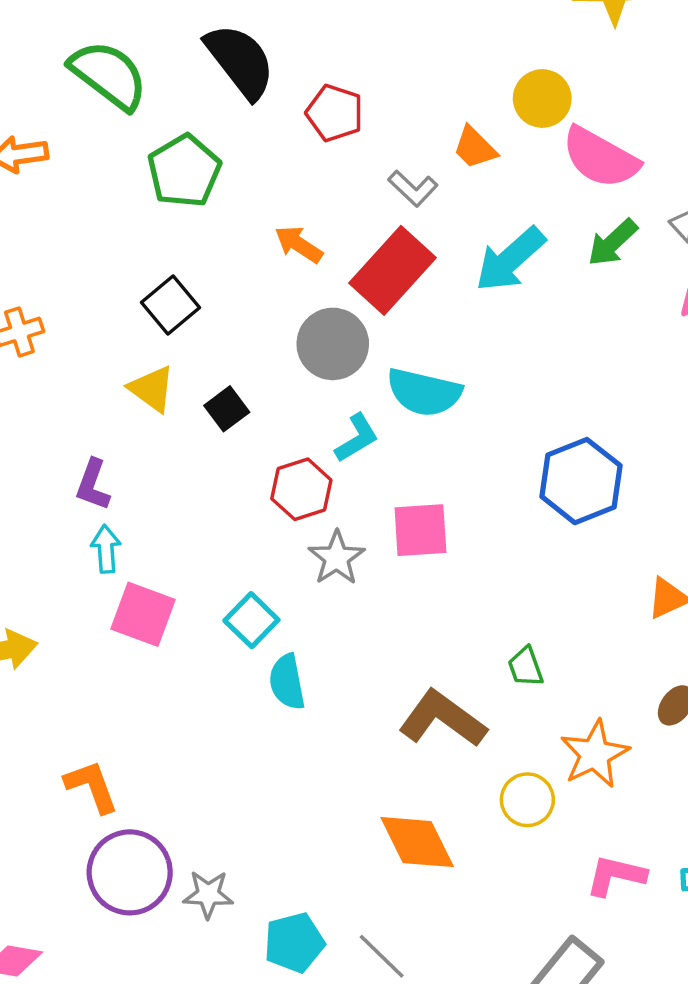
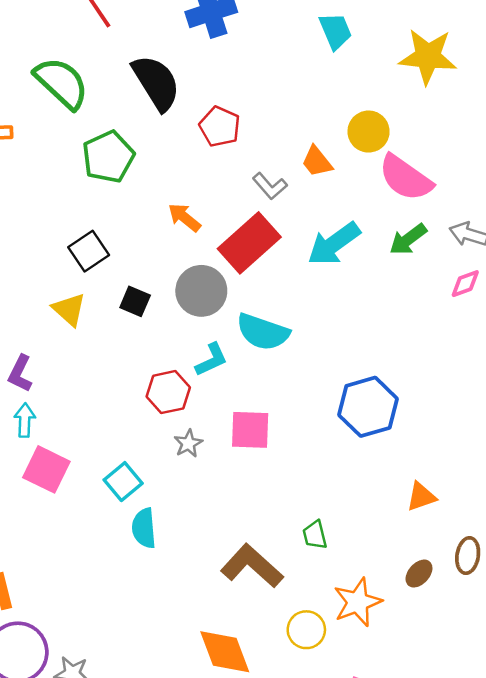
black square: (227, 409) -> (135, 301), moved, turned -36
gray star: (337, 558) -> (188, 444), size x0.7

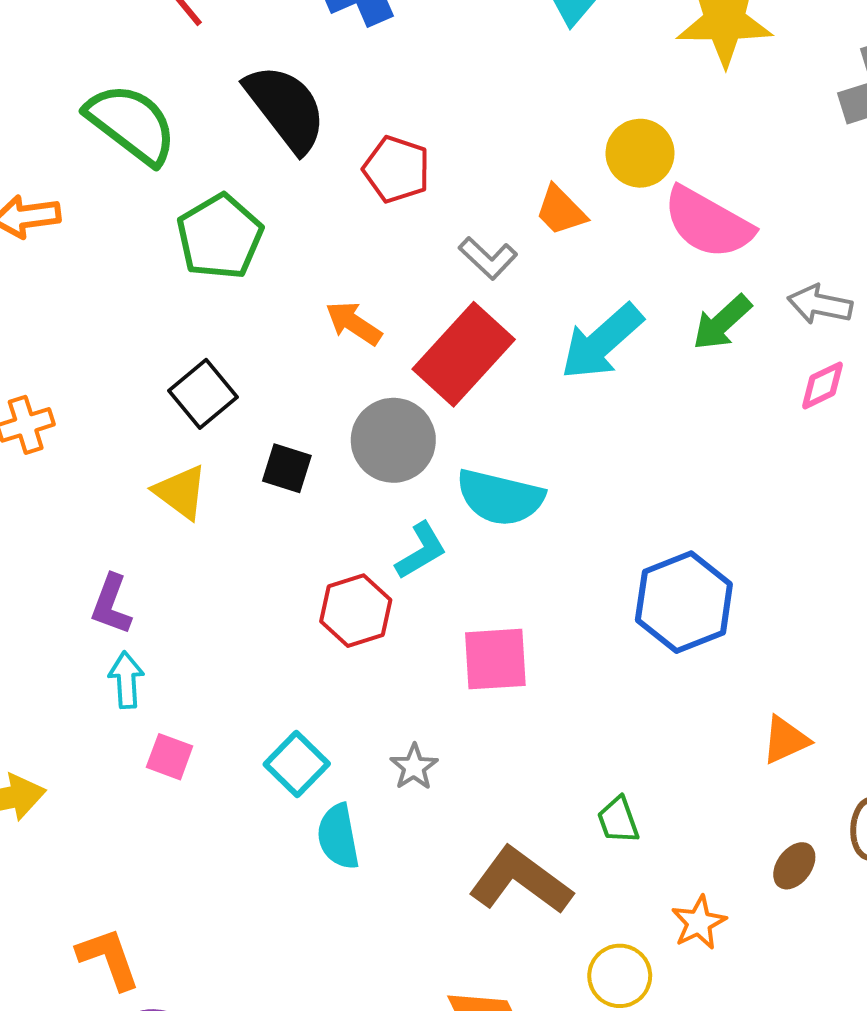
gray star: (188, 444) -> (414, 767), moved
pink square: (46, 469) -> (170, 757), size x0.6
orange star: (358, 602) -> (699, 923), size x0.7

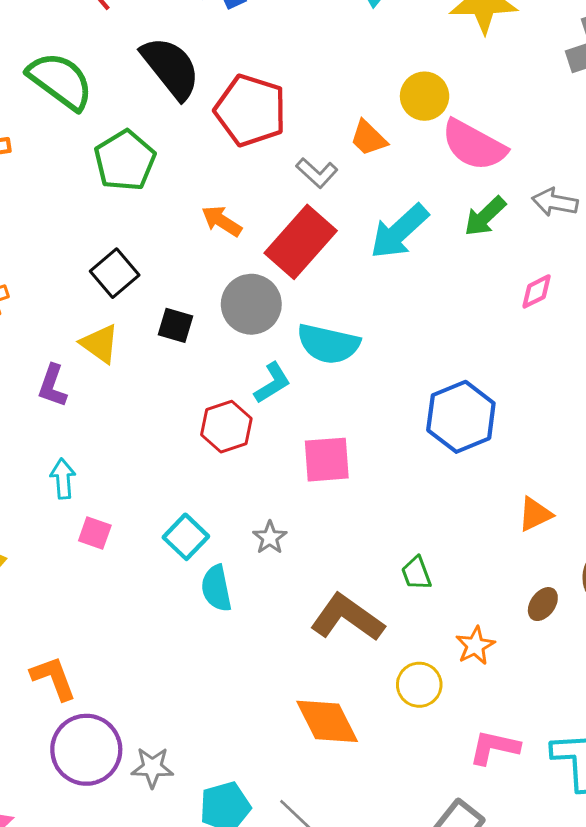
red pentagon: (397, 169) -> (251, 110), size x1.5
pink diamond: (823, 385) -> (537, 291), moved
purple L-shape: (111, 604) -> (52, 386), moved

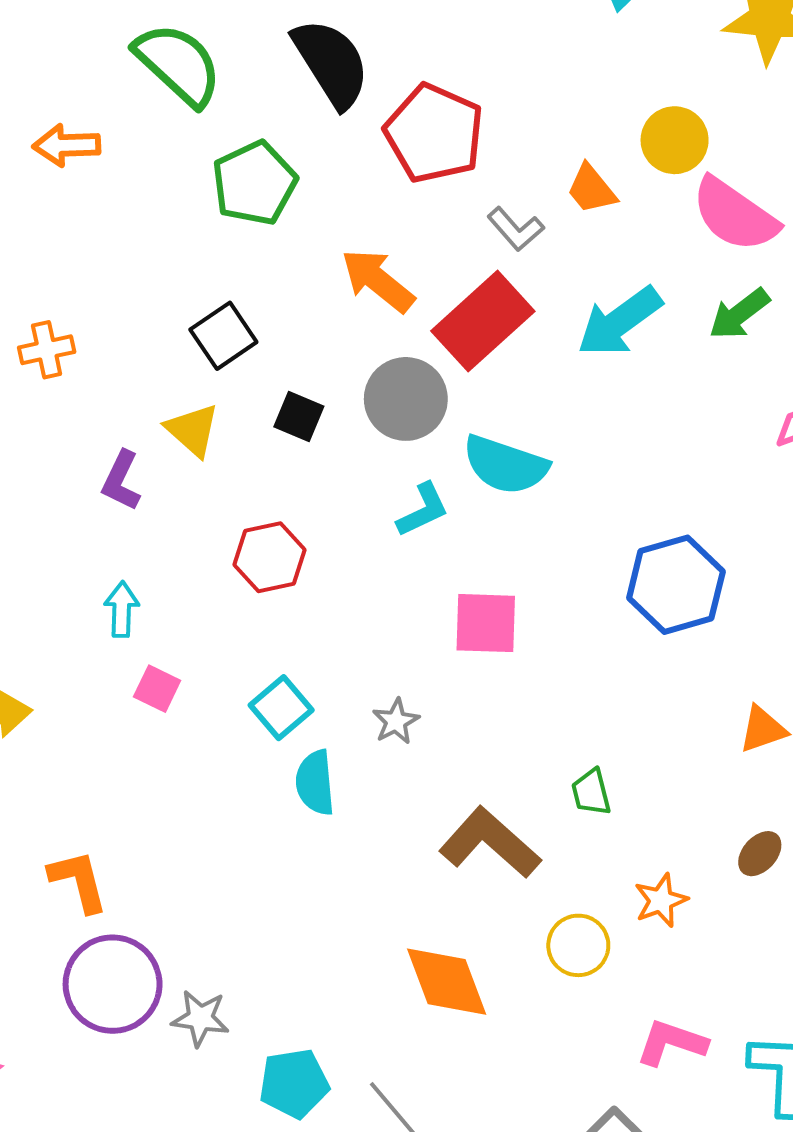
orange arrow: (222, 221) -> (378, 281), size x1.4
red hexagon: (226, 427) -> (270, 557), moved

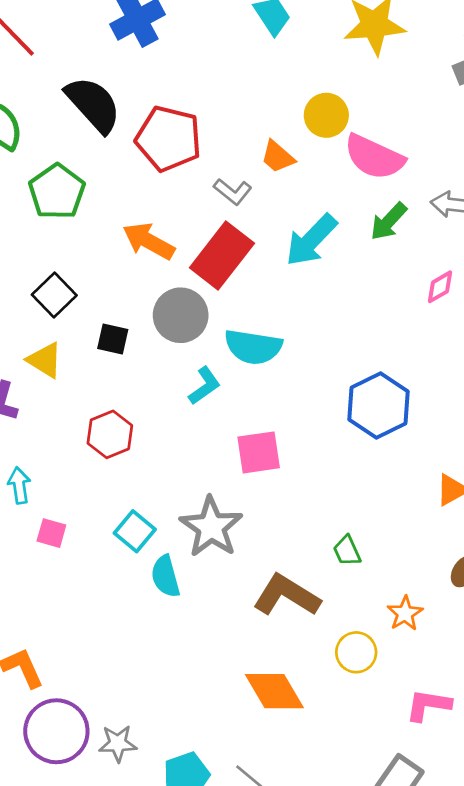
gray star: (396, 721) -> (211, 527), size x2.0

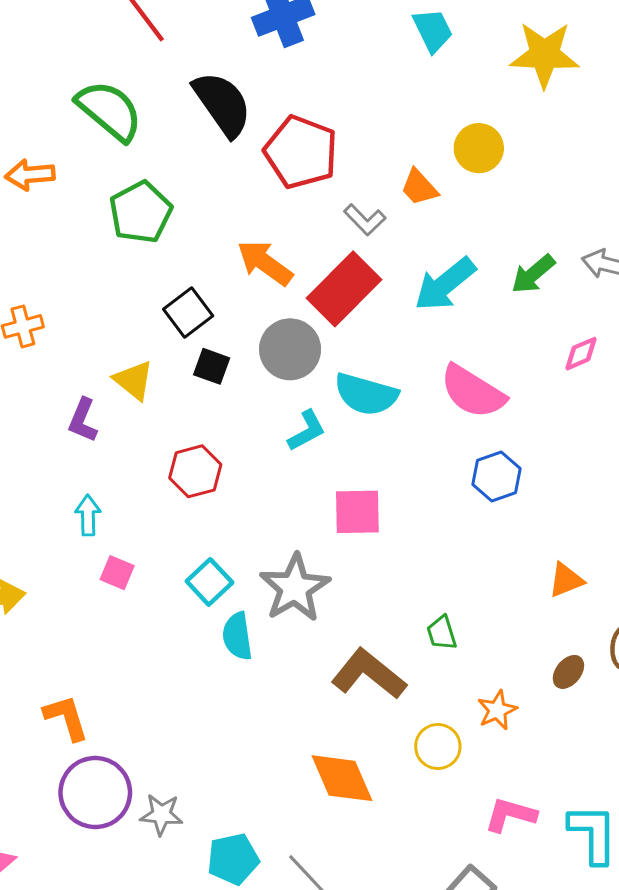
pink semicircle: (374, 157) -> (473, 392), moved
green pentagon: (57, 192) -> (141, 212), moved
black square: (54, 295) -> (188, 312), moved
blue hexagon: (378, 406) -> (497, 476), size x0.7

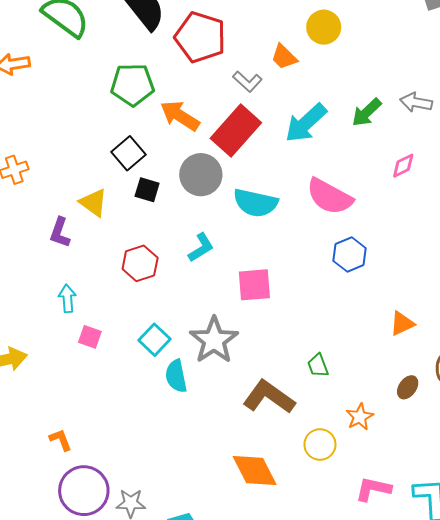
green pentagon: (141, 212) -> (132, 85), moved, turned 30
cyan L-shape: (307, 431) -> (201, 248), moved
orange L-shape: (66, 718) -> (61, 440), size x0.7

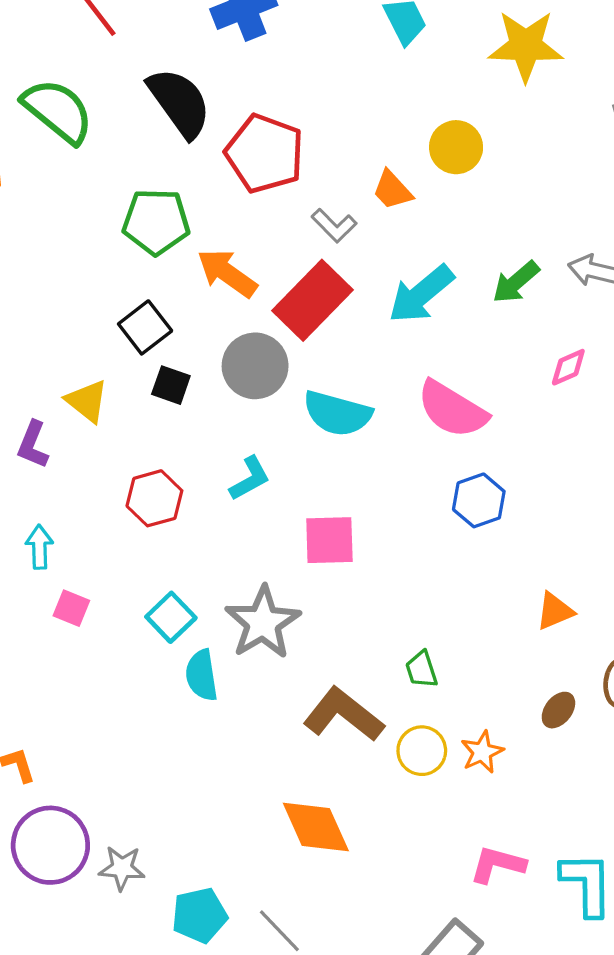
yellow circle: (320, 445) -> (422, 751), moved

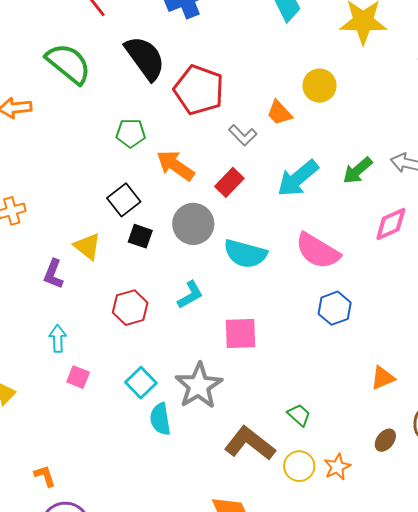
green pentagon: (156, 222) -> (131, 133), size x0.7
red rectangle: (312, 300) -> (229, 182), size x0.6
pink diamond: (568, 367) -> (391, 224), size x1.4
green trapezoid: (422, 670) -> (299, 415), turned 150

